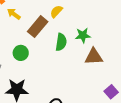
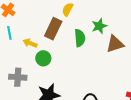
yellow arrow: (14, 14) -> (30, 43), moved

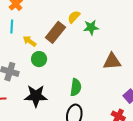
green star: (99, 26) -> (91, 27), moved
green semicircle: (80, 38) -> (76, 87), moved

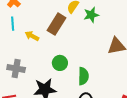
green circle: (39, 59) -> (60, 63), moved

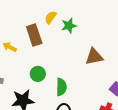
brown rectangle: (57, 24) -> (34, 35), turned -50

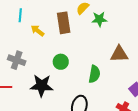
green semicircle: (61, 87) -> (94, 74), moved

